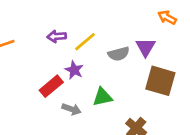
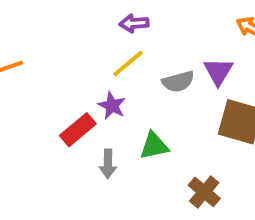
purple arrow: (57, 36) -> (134, 23), moved
gray arrow: (71, 109) -> (108, 164), turned 72

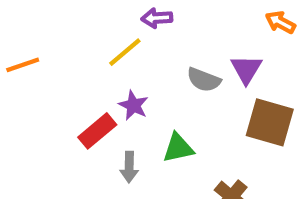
yellow line: (128, 63) -> (125, 52), moved
gray semicircle: (178, 82) -> (204, 80), turned 36

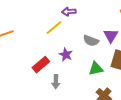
purple star: (133, 105) -> (66, 55), moved
green triangle: (178, 148) -> (96, 69), moved

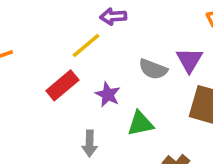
red rectangle: (41, 65) -> (62, 85), moved
green triangle: (96, 69) -> (140, 124), moved

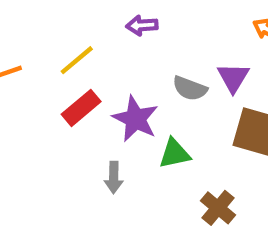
yellow line: (86, 46) -> (77, 60), moved
purple star: (108, 95) -> (135, 119), size x1.5

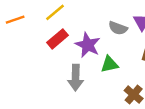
gray arrow: (114, 177) -> (76, 78), size x1.5

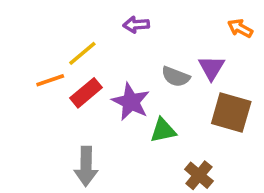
orange line: (15, 20) -> (50, 80), moved
gray arrow: (76, 78) -> (86, 166), moved

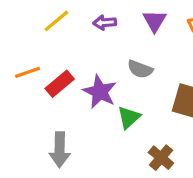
yellow line: (82, 53) -> (56, 21), moved
purple triangle: (211, 68) -> (155, 21), moved
green triangle: (163, 130) -> (129, 117), turned -30

